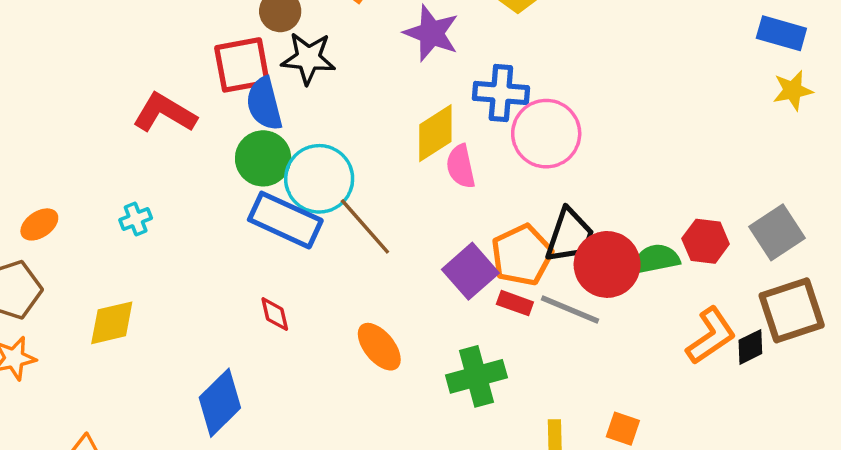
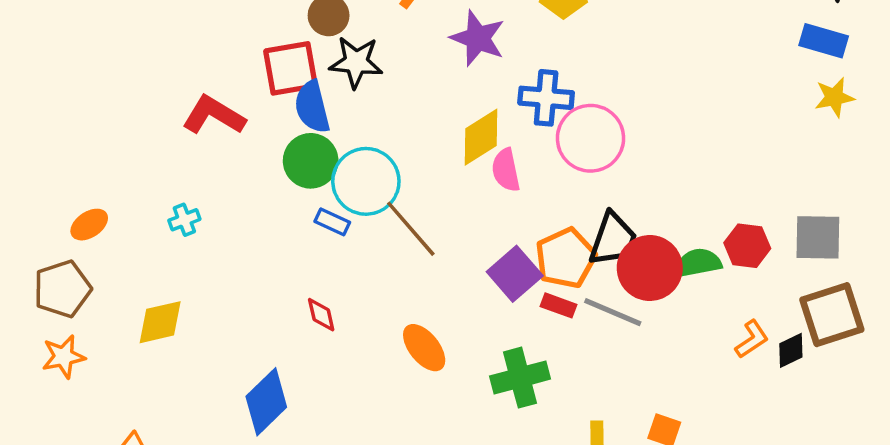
blue rectangle: (285, 220) -> (332, 222), size x0.5
gray square: (777, 232) -> (818, 237), turned 34
orange L-shape: (711, 336) -> (752, 339), size x0.7

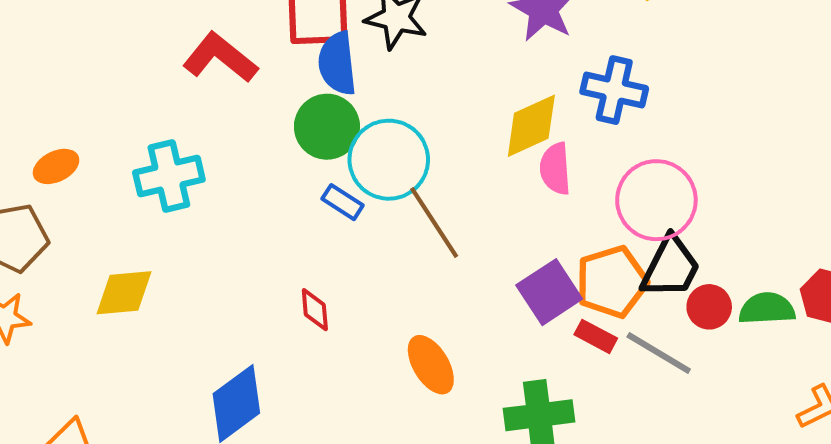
pink circle: (591, 138) -> (656, 200), moved
cyan cross: (184, 220) -> (169, 176), size x1.8
red circle: (650, 268) -> (709, 307), size x0.6

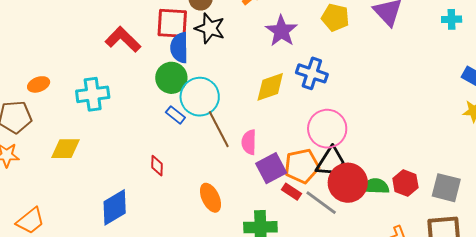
pink semicircle: (555, 169) -> (249, 142), moved
red circle: (709, 307) -> (348, 183), size x1.8

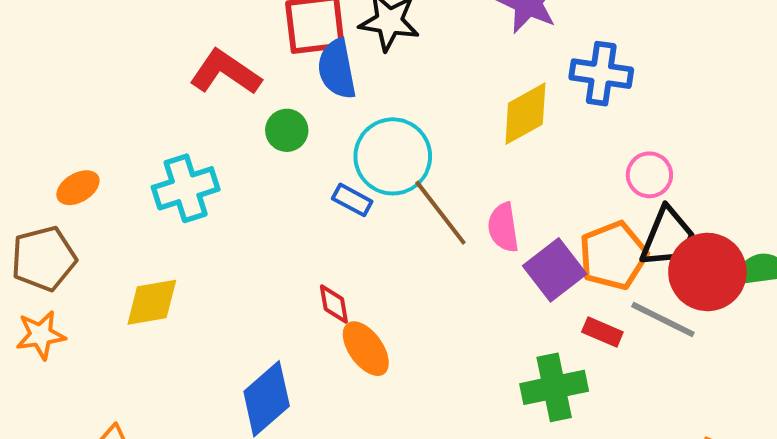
green circle: (171, 78) -> (287, 130), moved, size x0.7
pink circle: (327, 129) -> (649, 175), size x0.6
red rectangle: (292, 192) -> (602, 332), moved
orange ellipse: (211, 198) -> (366, 349), moved

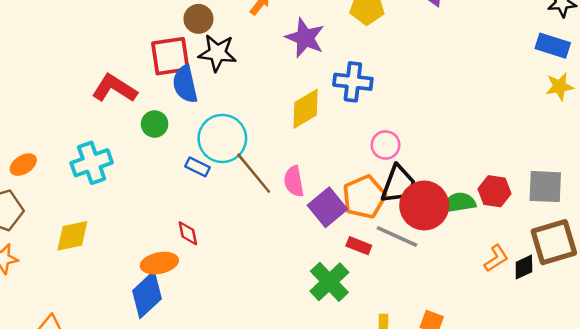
orange ellipse: (366, 349) -> (159, 263), moved, turned -64
green cross: (554, 387) -> (329, 282), turned -30

